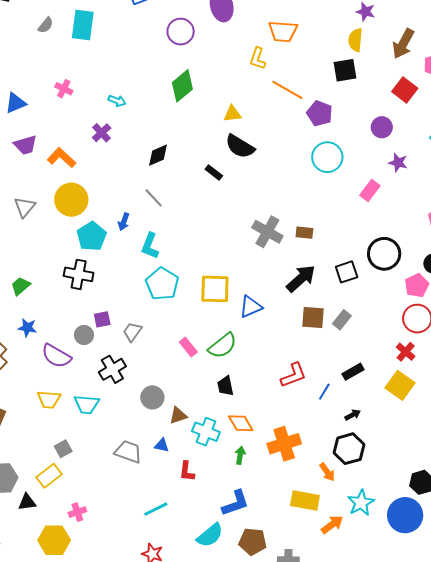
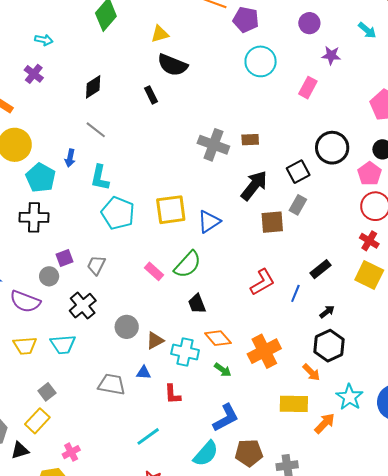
black rectangle: (214, 172) -> (151, 95), turned 36
gray rectangle: (342, 320) -> (298, 205), moved
green arrow: (240, 455) -> (223, 370), turned 126

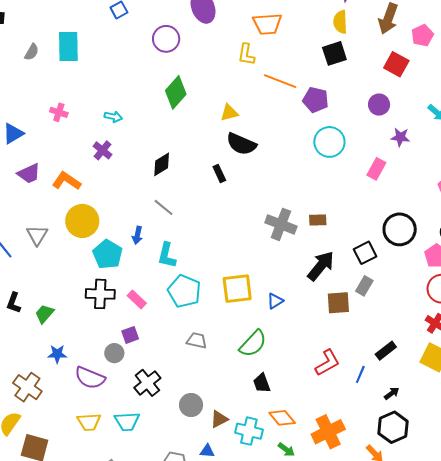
blue triangle: (209, 221) -> (275, 301), size x0.7
gray trapezoid: (96, 265) -> (197, 340), moved, turned 75
pink rectangle: (154, 271) -> (137, 299), moved

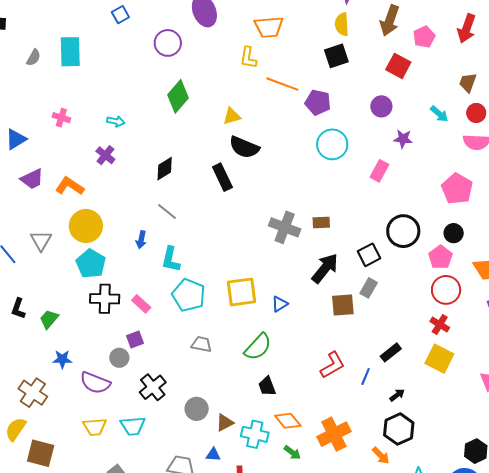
black rectangle: (219, 174) -> (222, 177), size x1.5
cyan pentagon: (108, 254) -> (91, 264), moved

